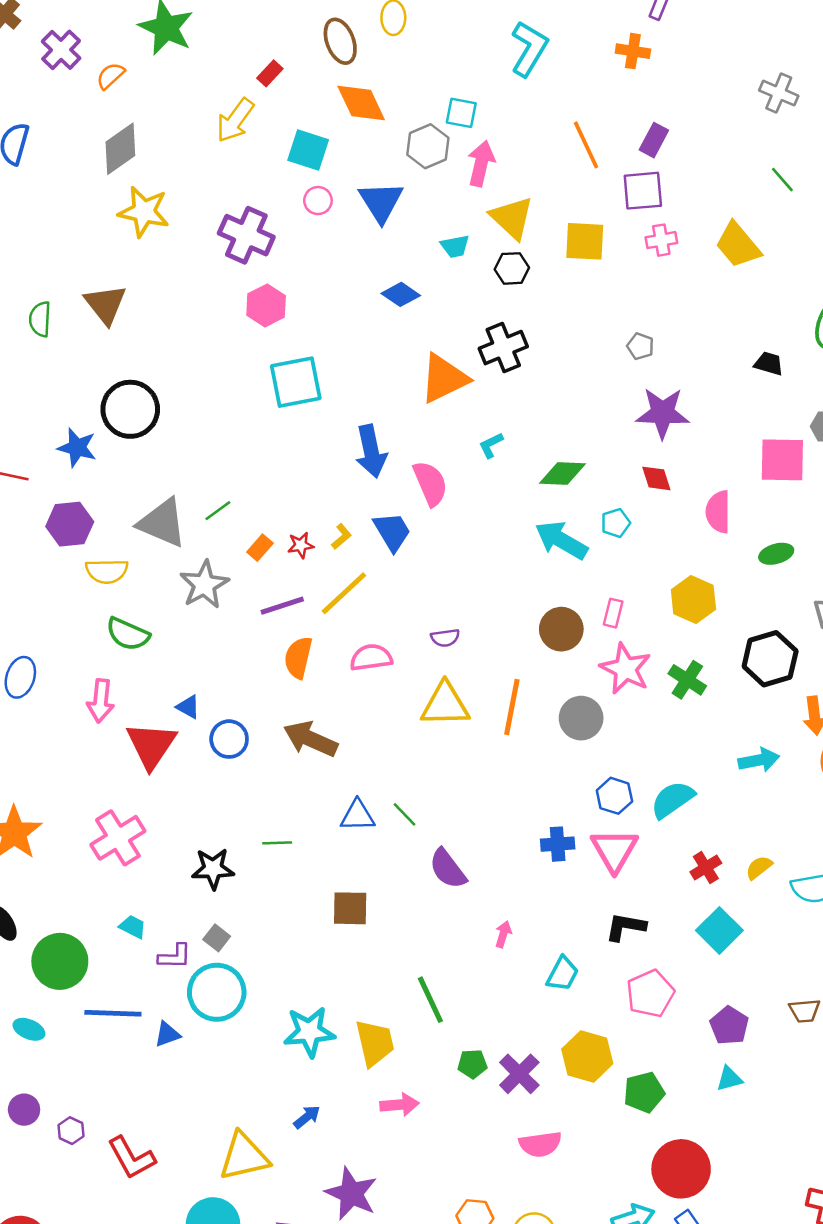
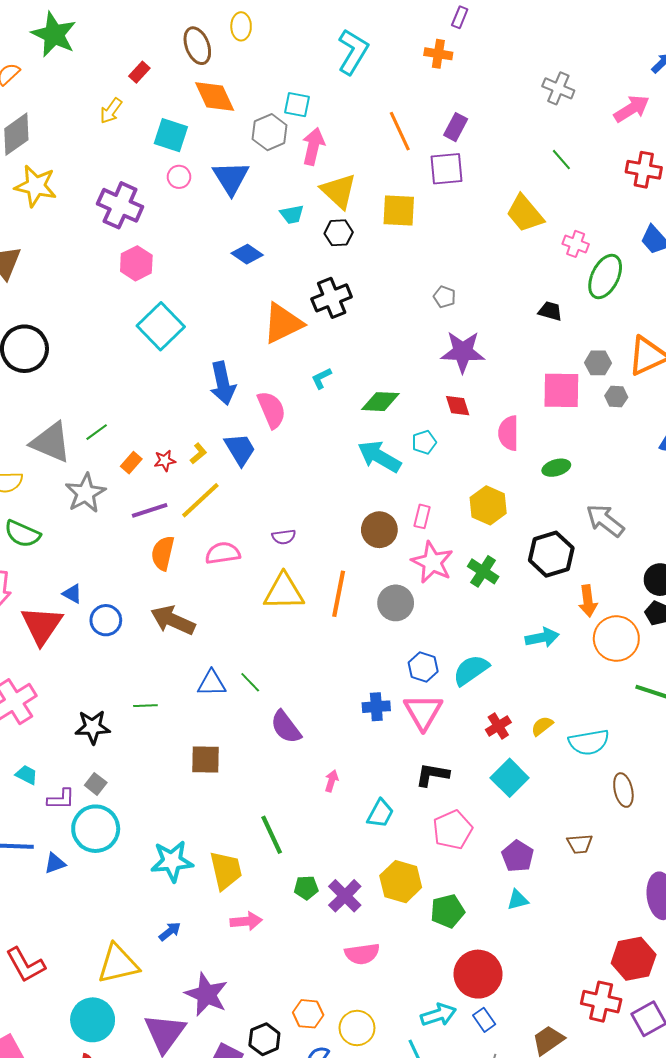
yellow arrow: (235, 120) -> (111, 111), size x0.7
pink cross: (661, 240) -> (576, 244), moved, turned 30
cyan square: (296, 382) -> (161, 326), turned -33

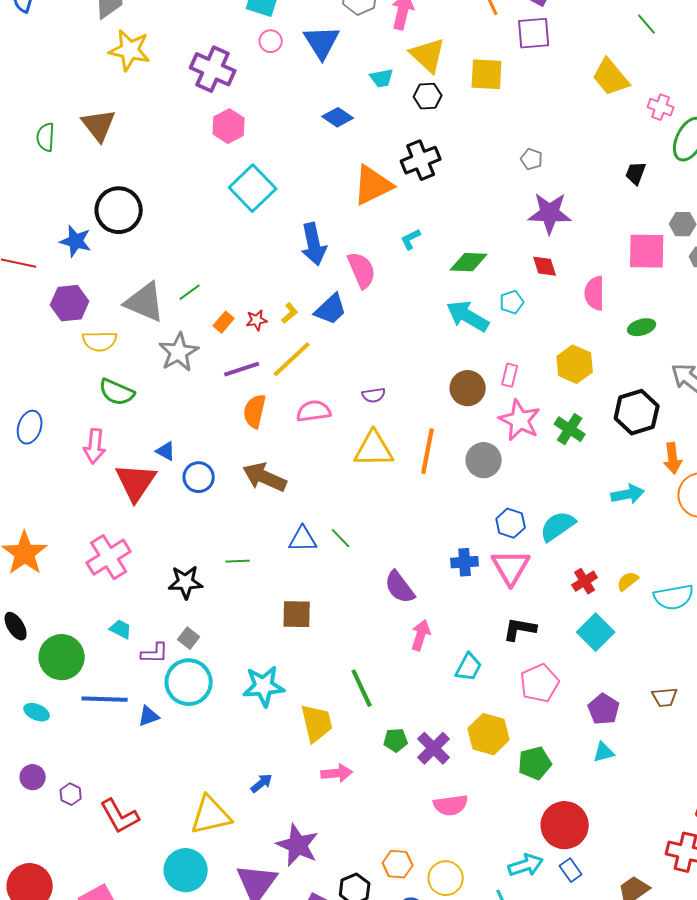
black trapezoid: (550, 311) -> (636, 173), turned -85
blue trapezoid: (240, 449) -> (331, 309), turned 78
purple semicircle: (286, 727) -> (400, 587), moved
pink arrow: (332, 781) -> (421, 635), size x1.4
cyan star: (172, 861) -> (264, 686), moved

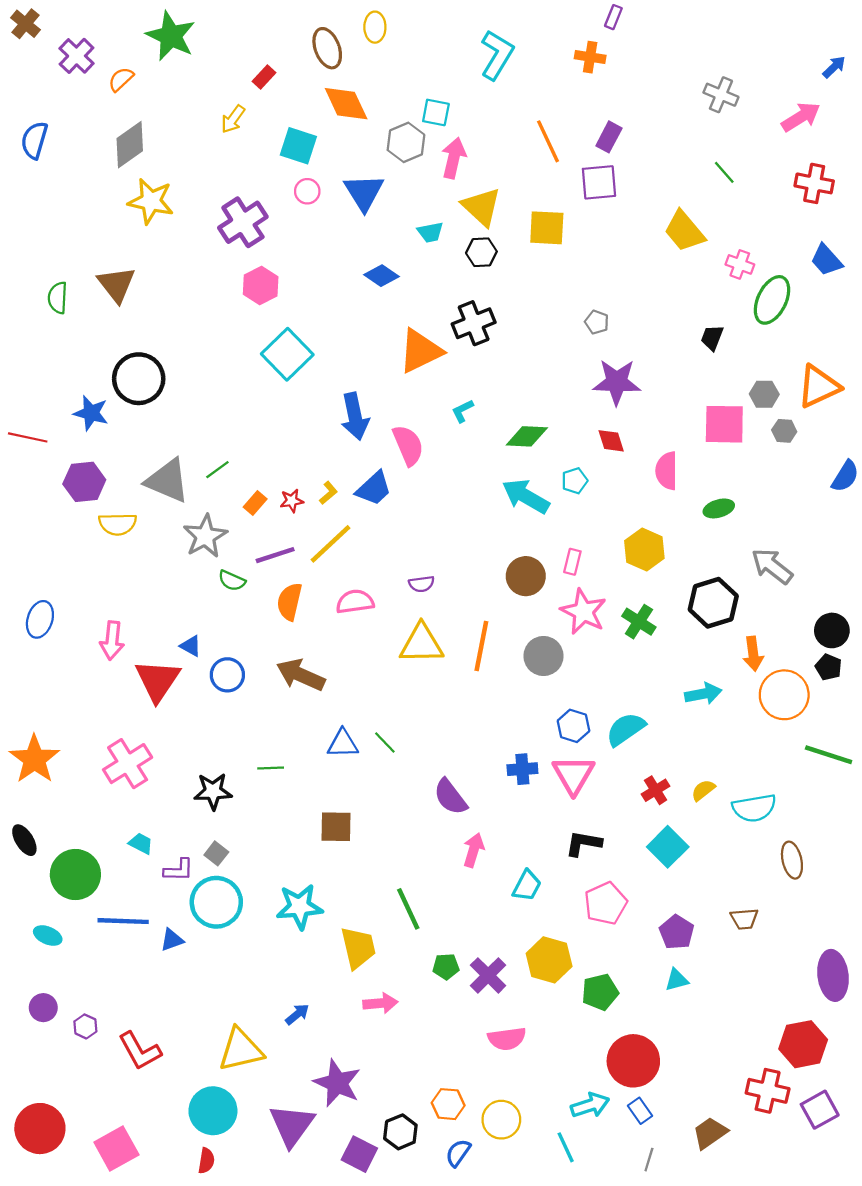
purple cross: (213, 69) -> (243, 222), turned 33
green semicircle: (117, 392) -> (232, 581), moved, size x0.7

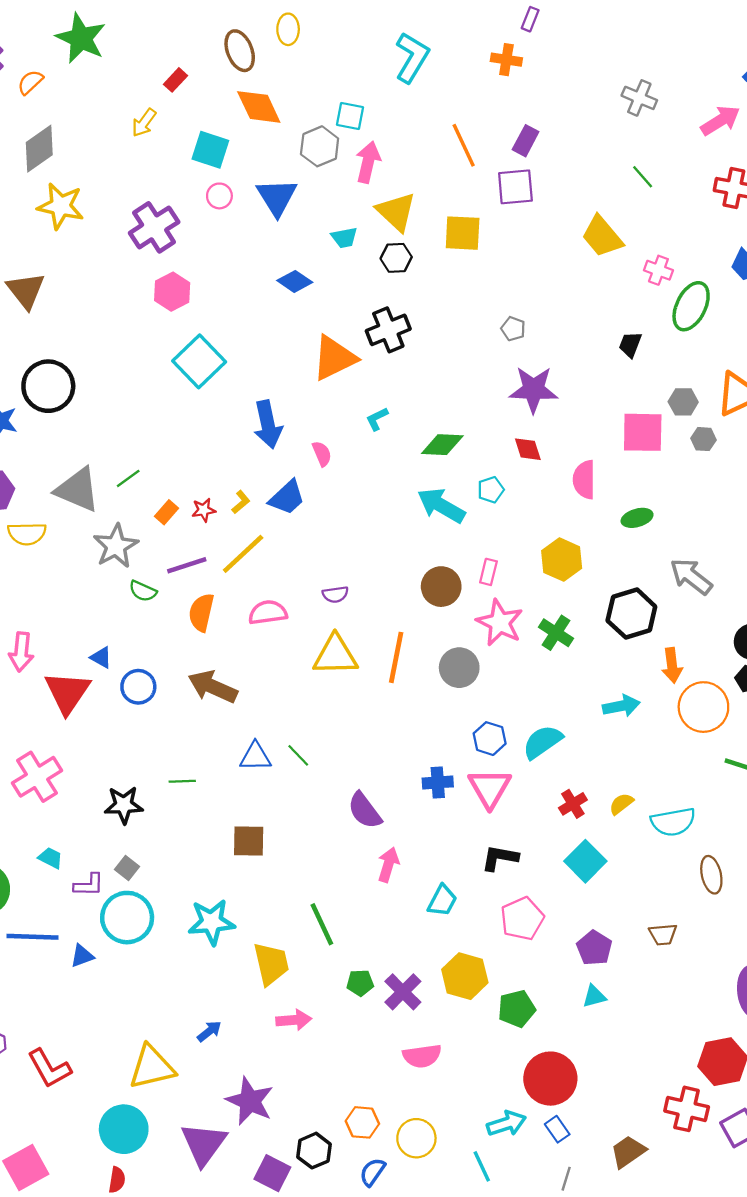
pink semicircle: (408, 445) -> (322, 454), size x0.6

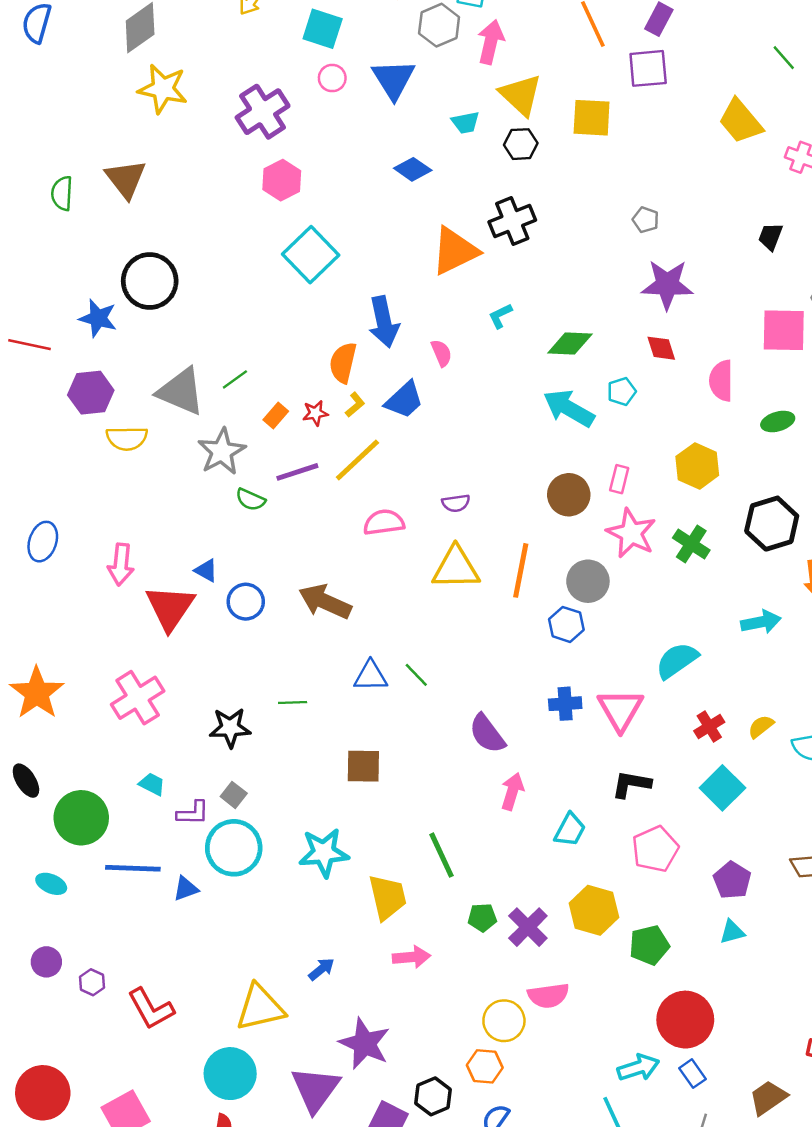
orange semicircle: (201, 612) -> (343, 363), moved
blue hexagon: (490, 739) -> (566, 624), moved
yellow circle: (416, 1138) -> (504, 1021), moved

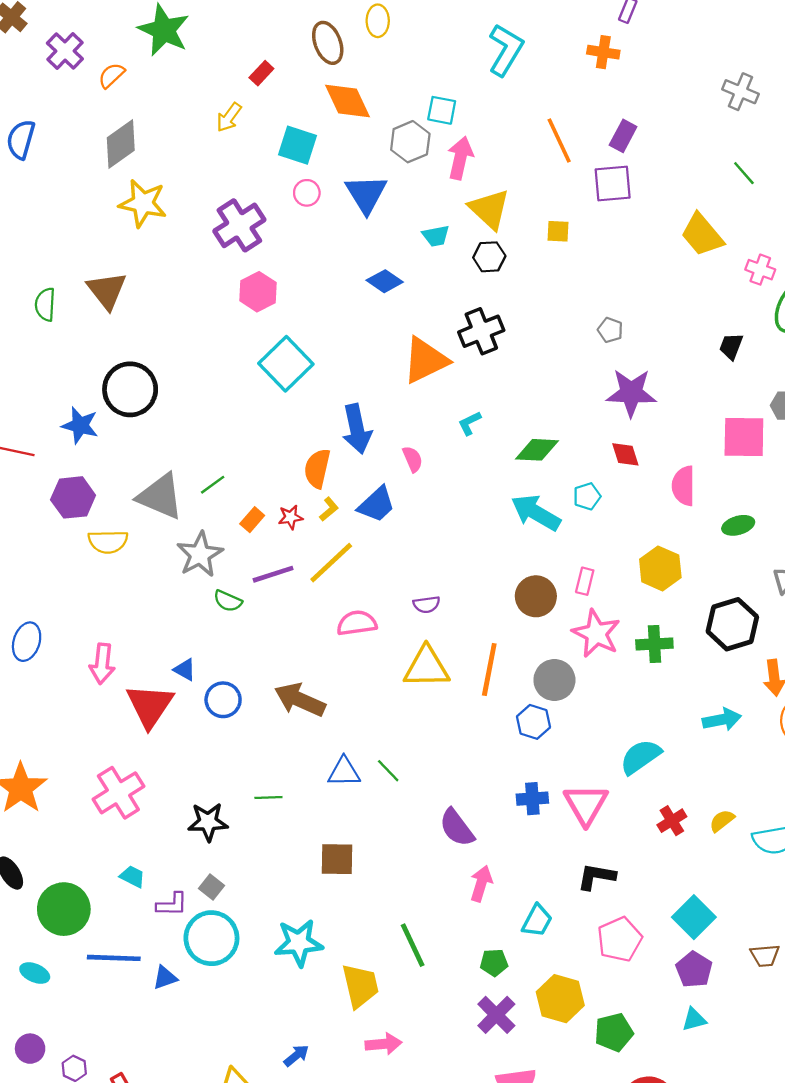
yellow square: (592, 118) -> (558, 231), size x0.6
green cross: (691, 544) -> (654, 644), turned -36
cyan square: (722, 788) -> (694, 917), moved
green pentagon: (482, 917) -> (494, 963), moved

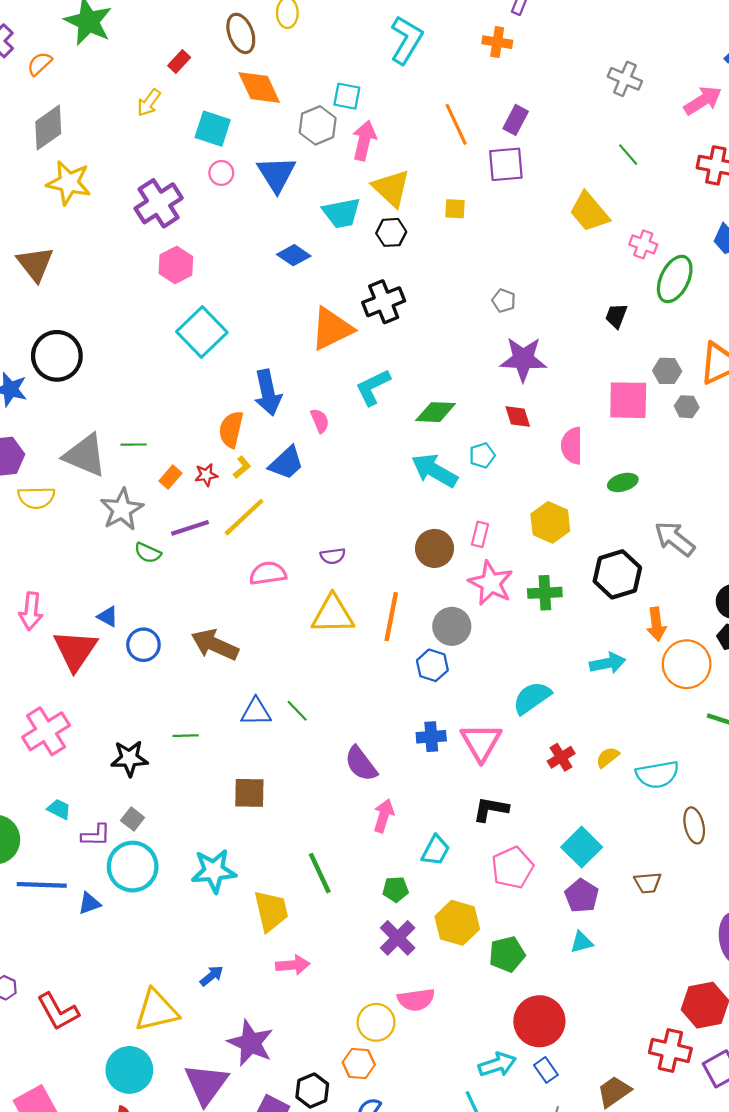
cyan trapezoid: (436, 236) -> (341, 213), size x1.5
cyan L-shape: (470, 423) -> (373, 387), size x1.6
green line: (213, 485) -> (134, 445), turned 35

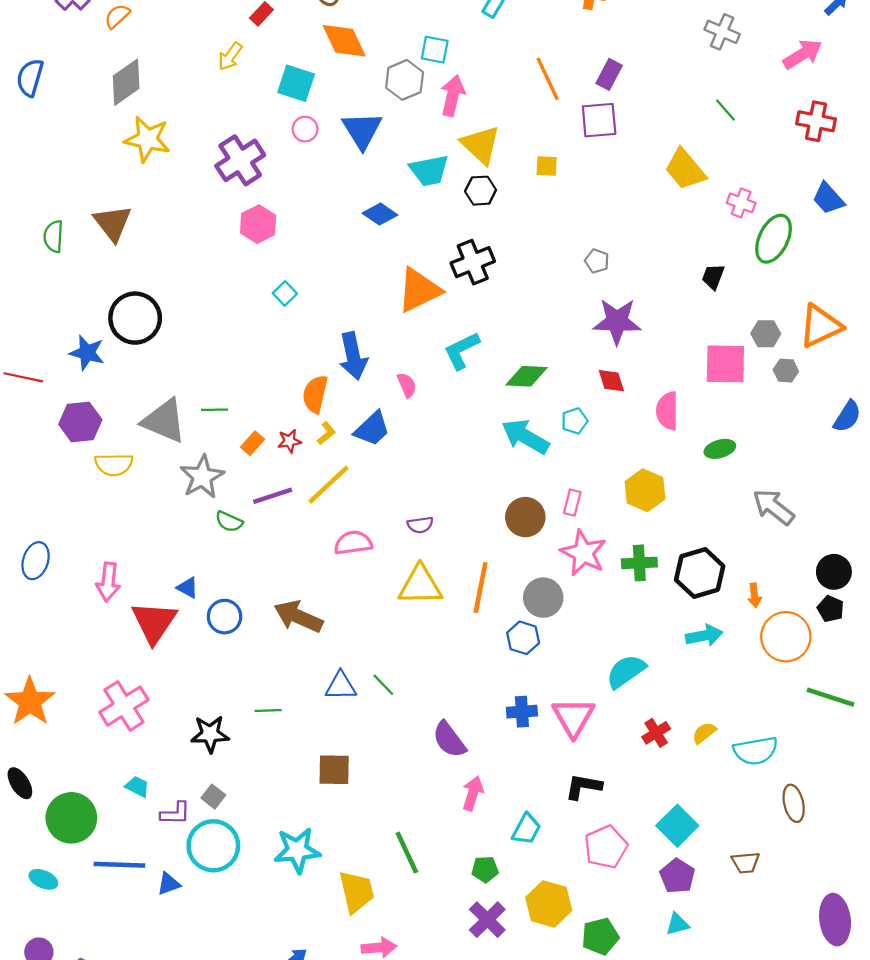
cyan square: (202, 332) -> (285, 293), size x0.5
black hexagon: (617, 574) -> (700, 573), moved
orange arrow: (656, 624) -> (755, 595), size x0.7

